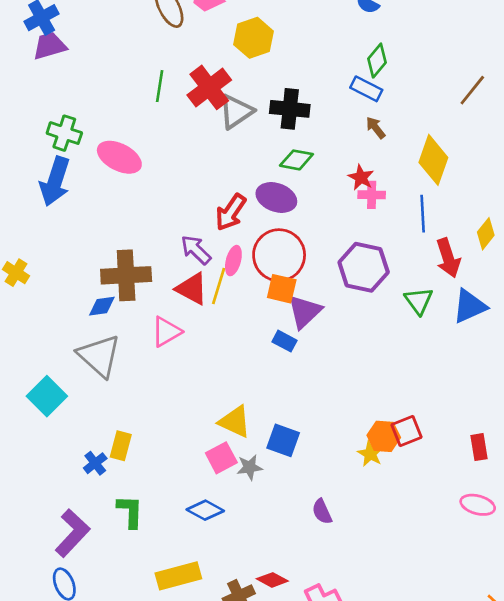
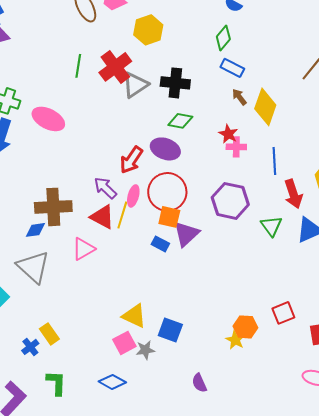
green diamond: (377, 61) -> (223, 38), moved
yellow diamond: (433, 160) -> (265, 107), moved
blue rectangle: (284, 341) -> (160, 244), moved
red square: (407, 431) -> (283, 313), moved
yellow rectangle: (121, 446) -> (49, 334), turned -50

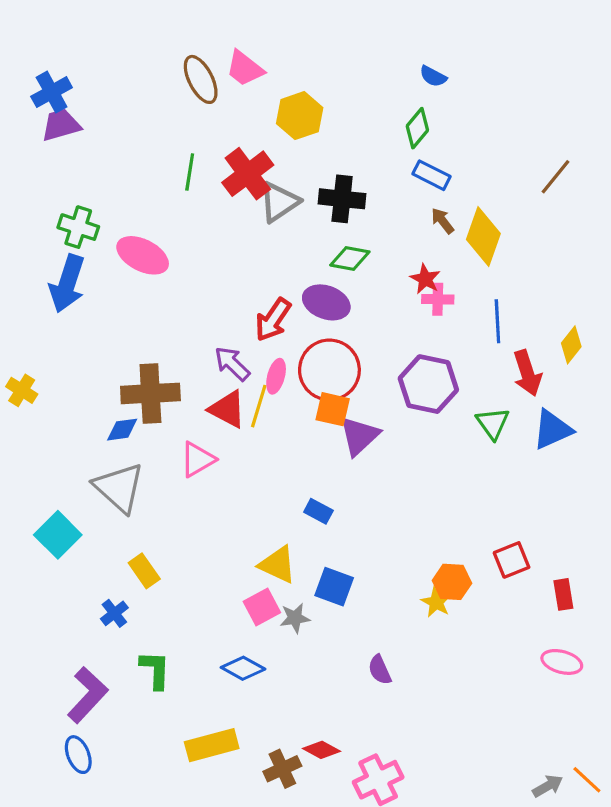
blue rectangle: (160, 244) -> (318, 511), moved
yellow rectangle: (49, 334) -> (144, 571), moved

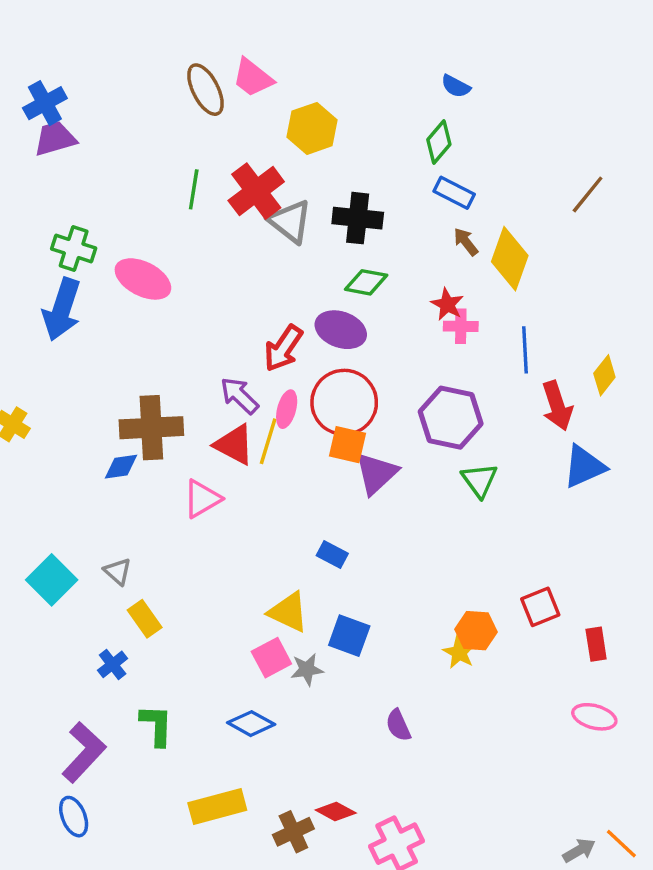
gray triangle: (279, 202) -> (290, 221), turned -48
green triangle: (493, 423) -> (479, 480), moved
gray triangle: (119, 488) -> (118, 571), moved, size x0.5

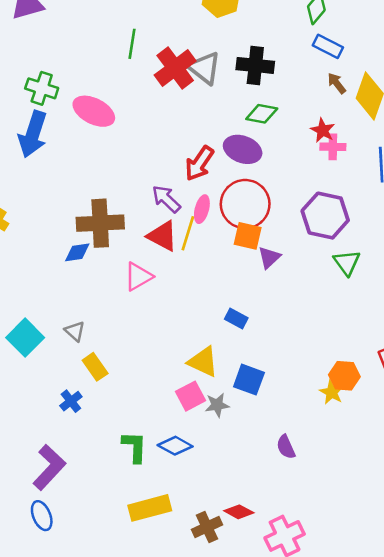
red cross: (256, 191) -> (175, 68), moved
purple triangle: (376, 473) -> (269, 257), size x0.7
green L-shape: (156, 725) -> (134, 447), moved

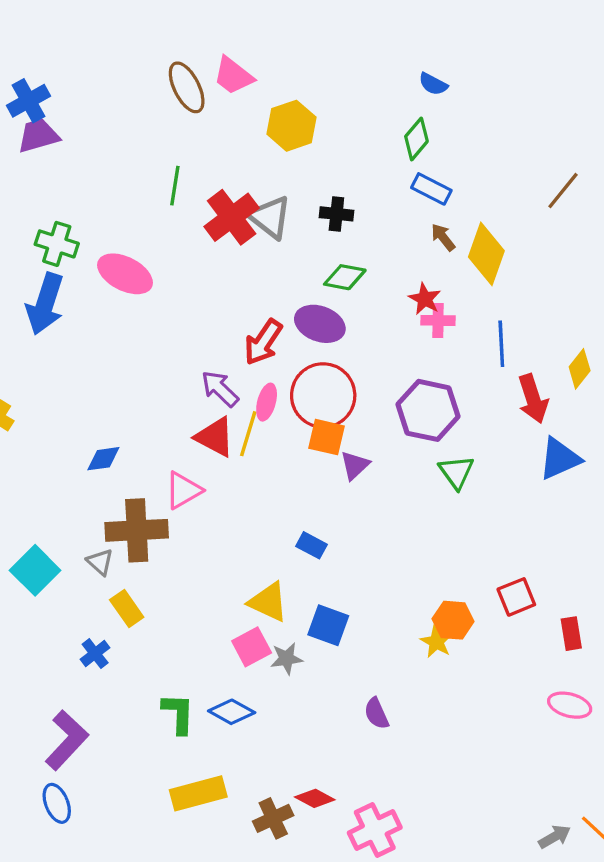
black cross: (255, 65) -> (336, 214), size x0.7
brown cross: (100, 223) -> (137, 530), moved

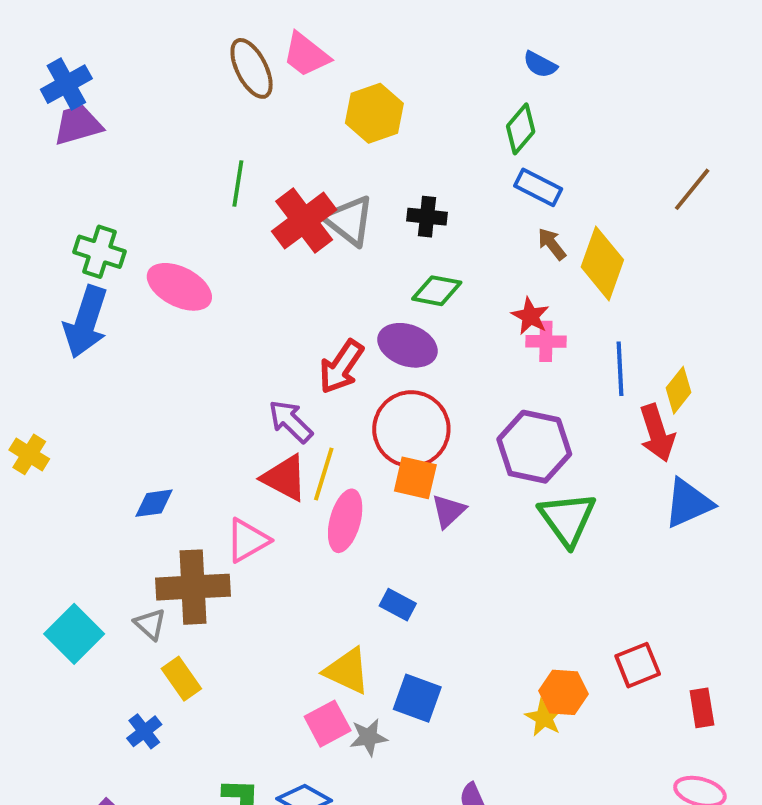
yellow diamond: (580, 369) -> (679, 390), moved
pink ellipse: (267, 402) -> (345, 521), moved, size x1.4
green triangle: (456, 472) -> (567, 519), size x1.4

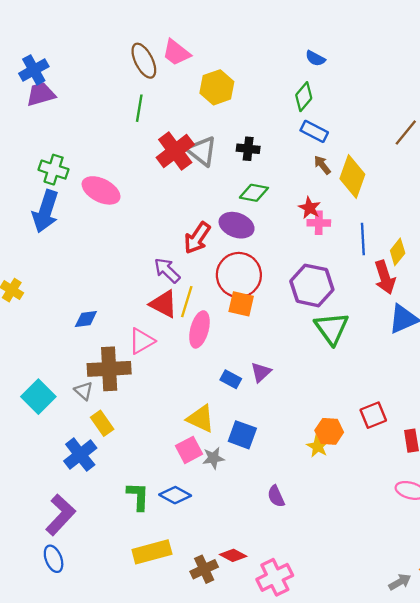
green line: (238, 183) -> (139, 108), moved
purple triangle: (448, 511) -> (261, 372), moved
blue cross: (144, 731) -> (80, 455), size x1.6

